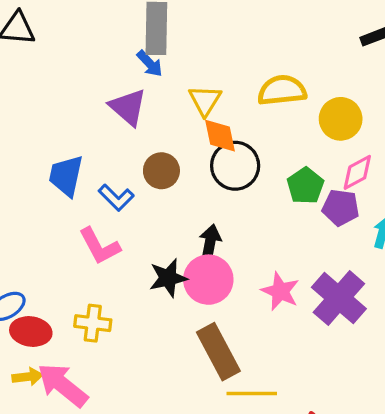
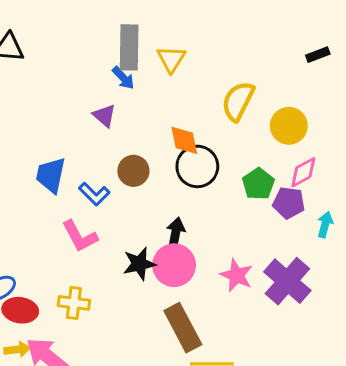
yellow semicircle: (282, 90) -> (238, 101), turned -57
yellow triangle: (205, 100) -> (171, 59), moved
purple triangle: (128, 107) -> (104, 116), size x0.7

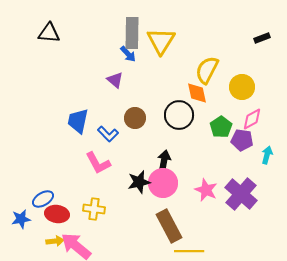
yellow triangle: (171, 59) -> (161, 41), size x1.4
orange diamond: (184, 140) -> (197, 93), moved

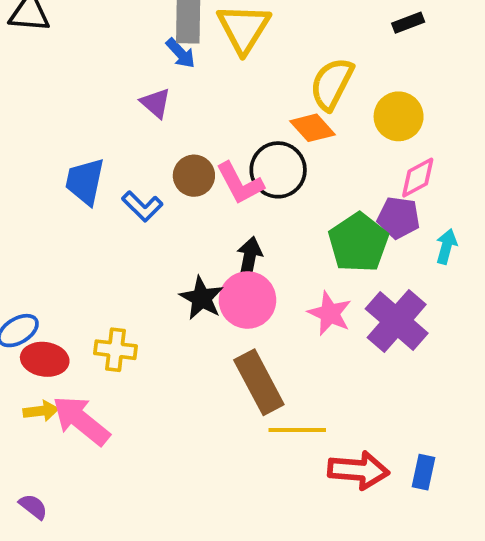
black rectangle: (262, 38) -> (408, 23), moved
orange diamond: (197, 93) -> (313, 128), turned -30
green pentagon: (221, 127) -> (358, 243), moved, size x1.4
pink L-shape: (98, 163) -> (240, 183), moved
black star: (139, 182) -> (202, 298), turned -30

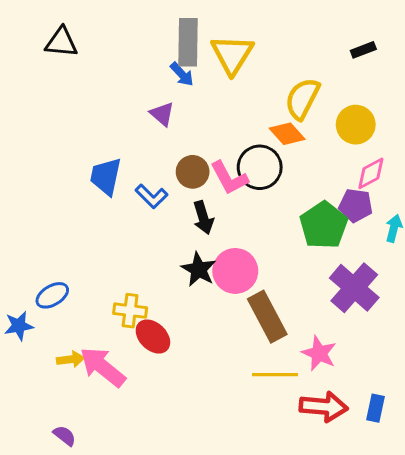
black arrow: (249, 258) -> (203, 218), moved, turned 152
pink star: (330, 313) -> (319, 353), moved
red ellipse: (45, 359) -> (153, 337), moved, turned 36
brown rectangle: (259, 382) -> (267, 317), moved

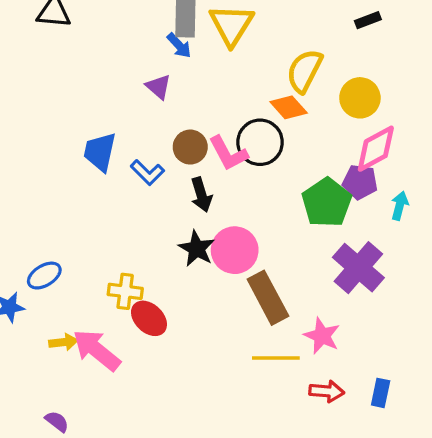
pink diamond: (371, 173) -> (376, 149), size x1.4
red arrow: (324, 407) -> (327, 391), size x0.7

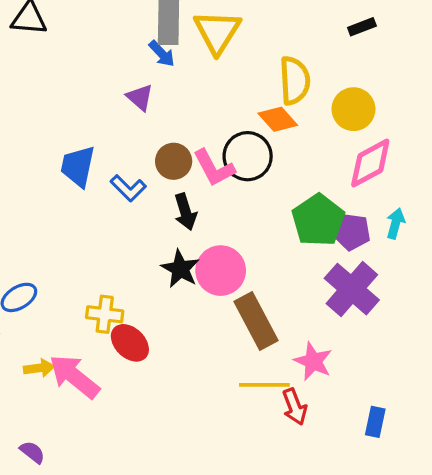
yellow semicircle: (304, 71) -> (295, 81), turned 150
purple pentagon: (360, 182) -> (352, 232), moved
red arrow: (327, 391) -> (295, 407), moved, turned 64

